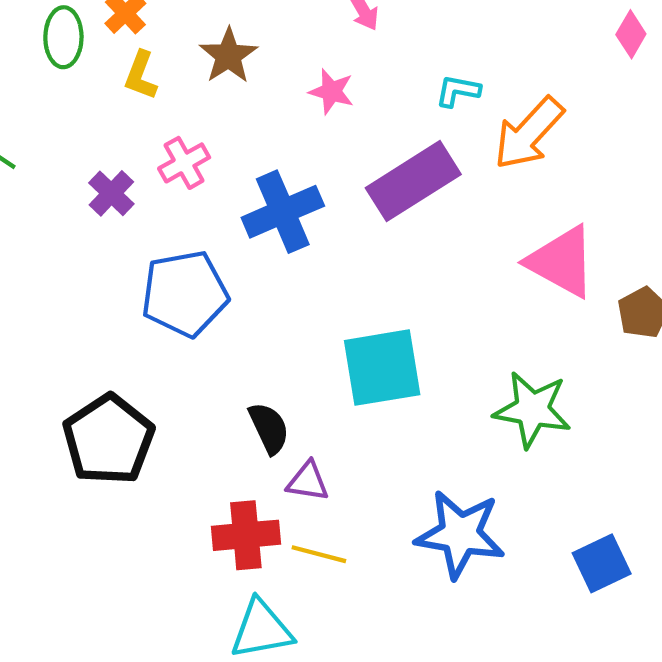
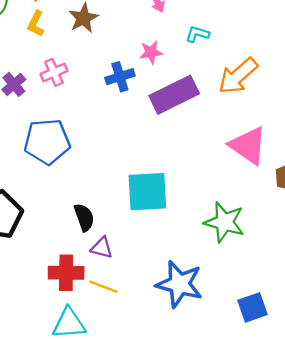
pink star: (331, 91) -> (151, 52), moved, turned -30
cyan L-shape: (458, 91) -> (197, 34), moved
blue cross: (283, 212) -> (120, 77), moved, size x0.7

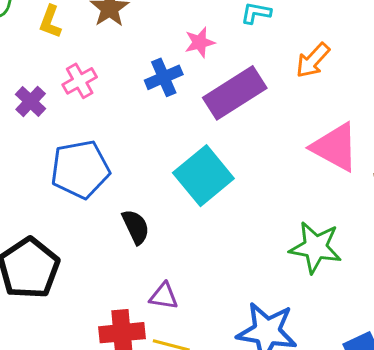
orange arrow: (238, 76) -> (313, 60), size x0.7
cyan square: (147, 192) -> (203, 176), moved, turned -30
black semicircle: (84, 217) -> (136, 227), moved

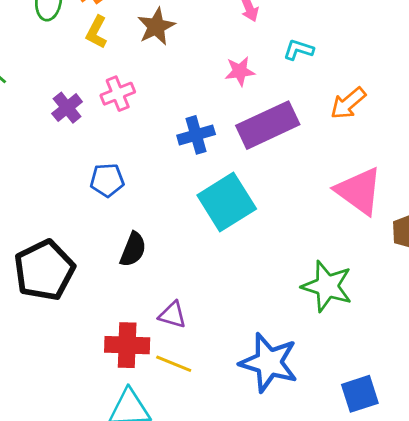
blue cross: (164, 77) -> (196, 135), moved
blue pentagon: (80, 169) -> (107, 180), size x0.6
black semicircle: (136, 227) -> (133, 249), moved, turned 40

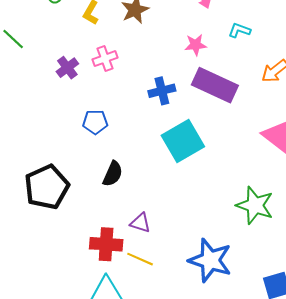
purple rectangle: (268, 125) -> (215, 85), turned 48

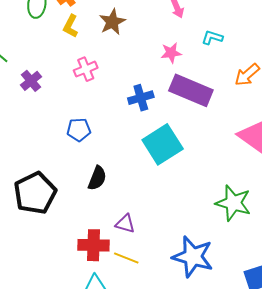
purple cross: (67, 68) -> (31, 81), moved

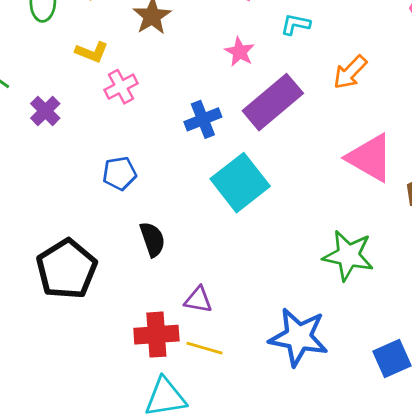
yellow L-shape: (71, 26) -> (92, 52), moved, turned -90
pink star: (171, 53) -> (240, 52), turned -30
purple rectangle: (191, 90) -> (273, 102), turned -57
black semicircle: (97, 178) -> (152, 239), turned -35

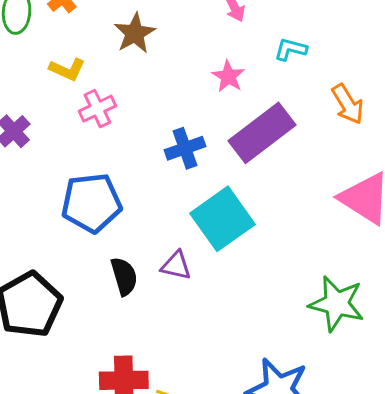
orange arrow: (350, 72) -> (348, 104), turned -78
blue pentagon: (119, 173) -> (91, 203), size x1.6
purple triangle: (198, 300) -> (176, 266), moved

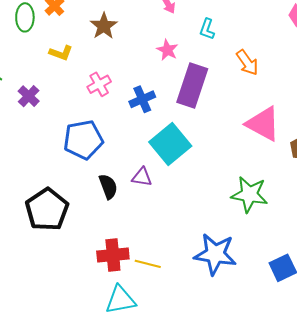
cyan L-shape: (291, 49) -> (207, 29), turned -80
pink cross: (97, 109) -> (99, 84), moved
purple rectangle: (262, 133) -> (192, 86), turned -30

